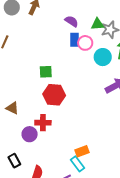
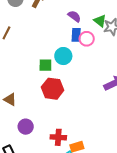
green triangle: (97, 24) -> (100, 21), turned 40
cyan circle: (103, 57) -> (63, 56), moved
red cross: (43, 123) -> (58, 137), moved

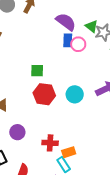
purple semicircle: (74, 16) -> (66, 22), size x1.5
cyan circle: (63, 56) -> (75, 94), moved

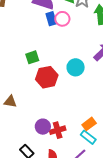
purple circle: (17, 132) -> (43, 127), moved
red cross: (50, 143) -> (58, 130), moved

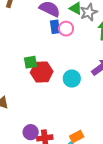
red hexagon: (47, 77) -> (42, 72), moved

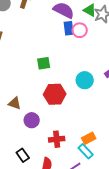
red hexagon: (42, 72) -> (55, 94), moved
purple circle: (31, 132) -> (32, 120), moved

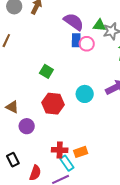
green triangle: (90, 10) -> (99, 25), turned -32
green square: (44, 63) -> (46, 71), turned 32
red cross: (57, 139) -> (60, 150), moved
cyan rectangle: (86, 151) -> (67, 163), moved

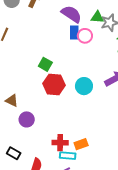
red hexagon: (53, 104) -> (54, 84), moved
black rectangle: (13, 160) -> (14, 153), turned -32
cyan rectangle: (67, 163) -> (68, 156), turned -49

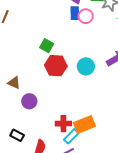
orange rectangle: (81, 144) -> (84, 125), size x1.5
cyan rectangle: (68, 156) -> (71, 136), turned -49

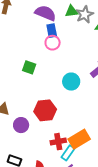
pink circle: (86, 16) -> (53, 43), moved
red hexagon: (56, 66) -> (45, 110), moved

